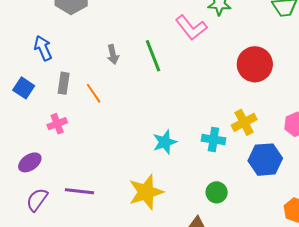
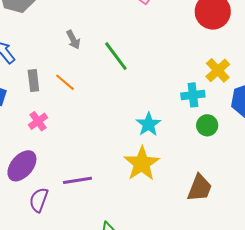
green line: (153, 56) -> (116, 56), moved
cyan star: (165, 142) -> (148, 124), moved
purple ellipse: (30, 162) -> (22, 166), size x1.4
green circle: (217, 192) -> (207, 125), moved

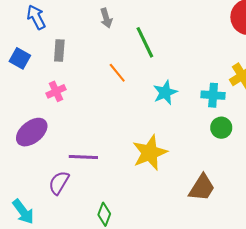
orange line: (65, 82) -> (117, 73), moved
cyan star: (148, 124) -> (165, 92), moved
purple semicircle: (39, 200) -> (59, 183), moved

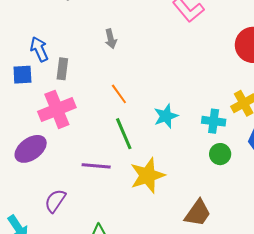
blue arrow: (36, 17) -> (39, 49), moved
green line: (145, 42) -> (124, 134), moved
blue square: (20, 58) -> (22, 75), turned -35
pink cross: (56, 91) -> (57, 109), size x1.8
purple line: (83, 157) -> (96, 166), moved

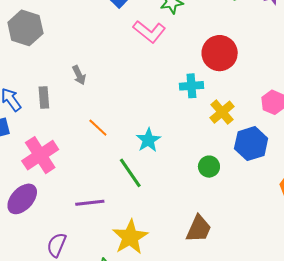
gray rectangle: (62, 69) -> (44, 97), moved
cyan cross: (214, 121) -> (191, 86), moved
green line: (124, 134) -> (130, 173), moved
yellow star: (147, 175) -> (130, 237), moved

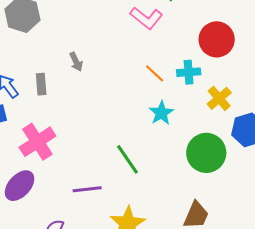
orange line: (98, 128) -> (155, 73), moved
cyan star: (148, 140) -> (161, 113), moved
green circle: (209, 167) -> (206, 153), size x1.8

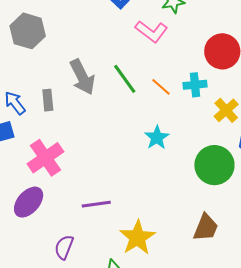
gray arrow: (76, 62) -> (82, 77), size x1.8
cyan star: (161, 113) -> (157, 138), moved
green line: (128, 159) -> (125, 79), moved

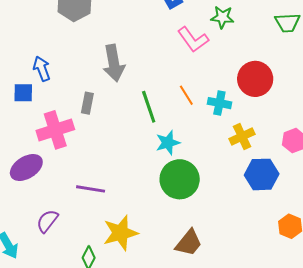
green line: (125, 79) -> (149, 107), moved
gray rectangle: (48, 100) -> (87, 103), moved
green circle: (214, 165) -> (180, 179), moved

